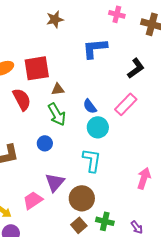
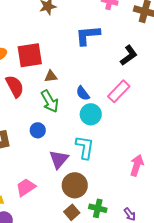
purple triangle: (55, 182) -> (59, 159), moved

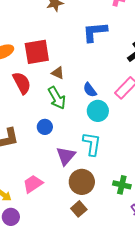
brown triangle: (51, 76) -> (58, 73), turned 32
green cross: (98, 208) -> (122, 185), moved

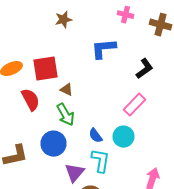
blue semicircle: (90, 90) -> (96, 136), moved
cyan circle: (98, 111) -> (124, 137), moved
blue circle: (45, 127) -> (54, 144), size x1.6

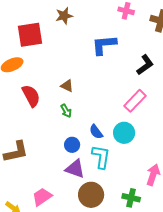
red square: (46, 69) -> (30, 35), moved
green arrow: (66, 115) -> (66, 111), size x0.6
blue circle: (54, 144) -> (72, 145), moved, size x0.6
purple triangle: (74, 173) -> (75, 169), turned -50

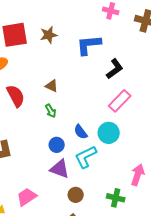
brown star: (64, 16) -> (49, 35), moved
black L-shape: (145, 65) -> (115, 69), moved
cyan L-shape: (101, 157) -> (86, 157), turned -125
brown circle: (91, 195) -> (76, 195), size x0.6

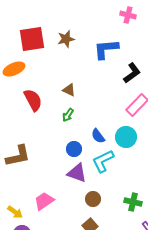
green arrow: (51, 111) -> (68, 115), turned 64

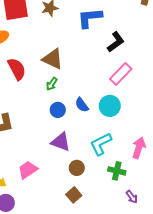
brown triangle: (69, 90) -> (53, 59), size x1.6
blue circle: (74, 149) -> (58, 110), moved
cyan L-shape: (103, 161) -> (101, 144), moved

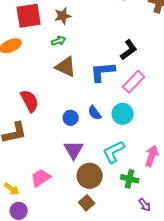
blue L-shape: (90, 18) -> (103, 72), moved
red semicircle: (17, 69) -> (30, 101), moved
green arrow: (52, 84) -> (59, 41), moved, turned -144
purple triangle: (61, 142) -> (74, 150), turned 40
brown circle: (77, 168) -> (90, 176), size x1.6

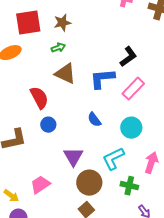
red semicircle: (30, 101) -> (39, 98), moved
cyan circle: (123, 114) -> (131, 128), moved
blue circle: (71, 118) -> (48, 125), moved

